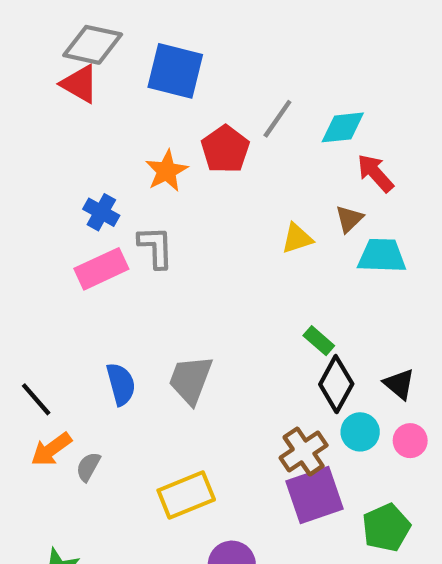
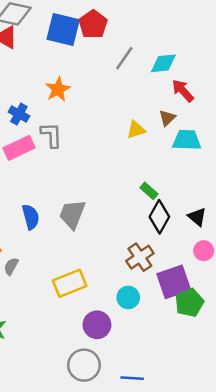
red pentagon: (225, 149) -> (93, 24), moved
cyan circle: (360, 432) -> (128, 297), moved
purple square: (314, 495) -> (174, 282), moved

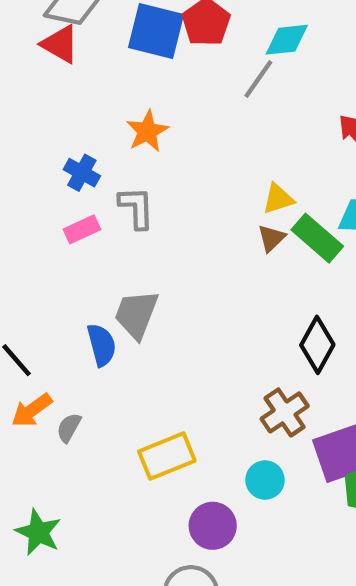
cyan diamond: (163, 63) -> (287, 40), moved
brown triangle: (167, 118) -> (272, 238), moved
pink rectangle: (19, 148) -> (82, 229), size x0.7
green rectangle: (149, 191) -> (317, 238), moved, size x1.6
gray trapezoid: (72, 214) -> (136, 314), moved

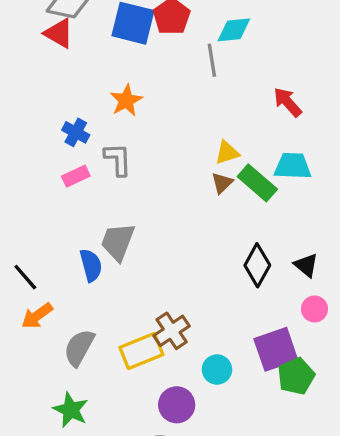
gray line: (258, 79) -> (212, 60), turned -44
brown cross: (285, 412) -> (172, 331), moved
gray semicircle: (69, 428) -> (79, 348), moved, size x1.6
green star: (38, 532) -> (71, 410), moved

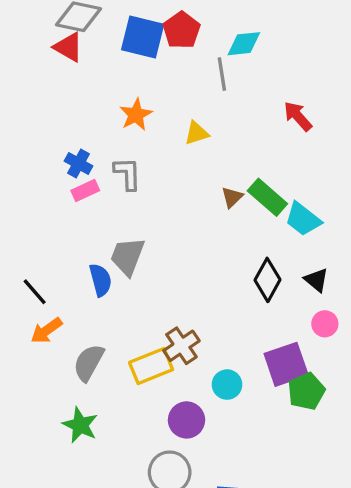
blue cross: (76, 132) -> (79, 164), moved
yellow triangle: (227, 153) -> (197, 133), moved
cyan trapezoid: (293, 166) -> (303, 219), moved, turned -144

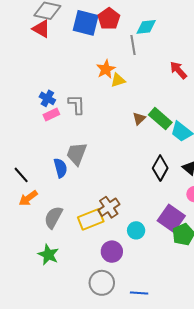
orange star: (136, 115) -> (106, 69), moved
purple square: (286, 364) -> (171, 218), turned -36

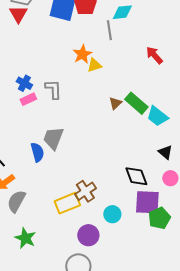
red triangle: (41, 29) -> (18, 14), turned 30
black diamond: (160, 168) -> (136, 176), moved, turned -50
gray semicircle: (53, 217) -> (16, 201), moved
purple square: (171, 218) -> (147, 202), turned -32

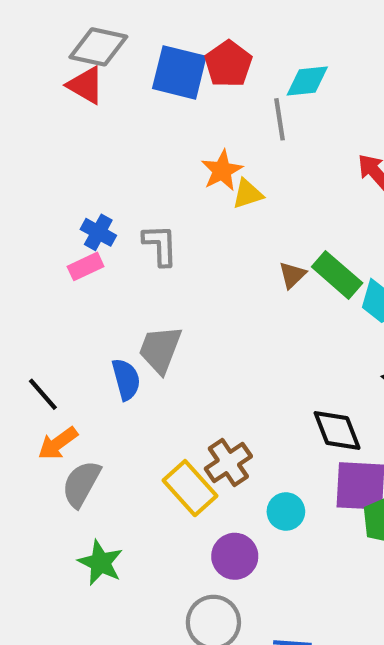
red triangle: (18, 14) -> (86, 85), turned -30
pink rectangle: (28, 99) -> (86, 266), moved
yellow rectangle: (67, 203) -> (190, 488), turned 70

